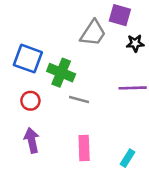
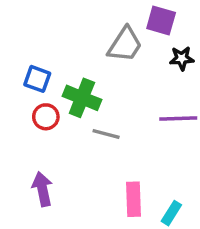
blue square: (28, 59) -> (37, 79), size x0.7
red circle: (30, 101) -> (46, 117), moved
pink rectangle: (84, 148) -> (134, 199), moved

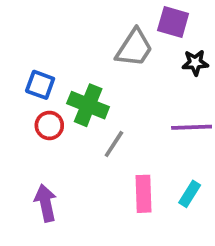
gray line: (106, 134) -> (114, 144), turned -72
pink rectangle: (134, 199) -> (144, 194), moved
cyan rectangle: (171, 213) -> (190, 194), moved

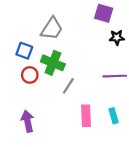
gray trapezoid: (134, 48) -> (52, 29), moved
cyan rectangle: (190, 194) -> (114, 116), turned -48

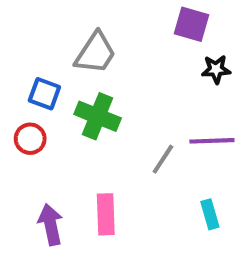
red circle: (30, 75) -> (30, 139), moved
gray line: (68, 86) -> (163, 159), moved
pink rectangle: (86, 116) -> (106, 214), moved

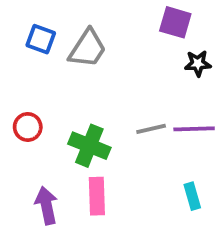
blue square: (44, 94) -> (41, 39), moved
green cross: (98, 116) -> (89, 146), moved
gray line: (163, 159) -> (151, 129), moved, turned 44

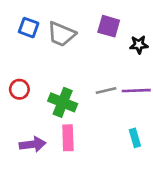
purple square: (175, 22) -> (109, 26), moved
gray trapezoid: (88, 48) -> (61, 34), turned 80
purple arrow: (46, 205) -> (33, 144), turned 95

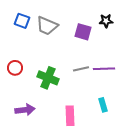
purple square: (109, 26) -> (83, 32), moved
black star: (139, 45) -> (106, 21), moved
pink rectangle: (68, 138) -> (70, 116), moved

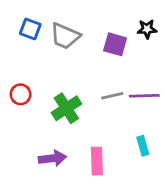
green cross: (48, 78) -> (66, 108), turned 35
purple arrow: (25, 110) -> (53, 158), moved

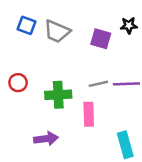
green cross: (66, 108) -> (58, 95), turned 30
cyan rectangle: (143, 146) -> (125, 145), moved, size x1.5
pink rectangle: (97, 161) -> (89, 114), moved

